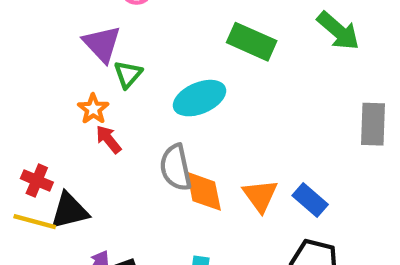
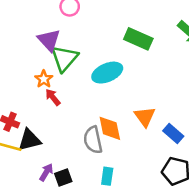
green triangle: (128, 74) -> (64, 58), size x1.6
gray semicircle: (176, 167) -> (93, 140), moved
orange triangle: (260, 196) -> (145, 117), moved

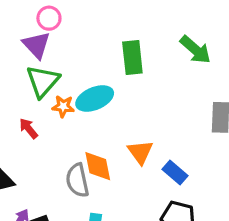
green rectangle: (138, 39) -> (132, 58), turned 60
purple triangle: (49, 40) -> (36, 45), moved
orange star: (44, 79) -> (63, 106), moved, turned -30

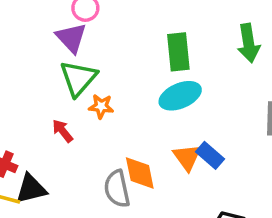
green arrow: (195, 50) -> (249, 43), turned 40
cyan ellipse: (95, 98) -> (180, 96), moved
blue rectangle: (175, 172) -> (210, 155), moved

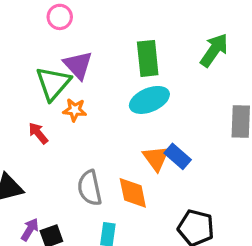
purple triangle: (71, 38) -> (78, 65), moved
green arrow: (249, 43) -> (214, 50), turned -136
orange diamond: (140, 173) -> (133, 193), moved

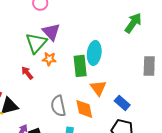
green rectangle: (148, 58) -> (80, 66), moved
cyan ellipse: (149, 100) -> (94, 53), turned -60
blue rectangle: (178, 156) -> (122, 103), moved

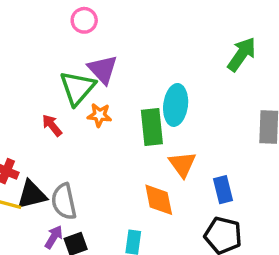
red arrow: (27, 73) -> (52, 125), moved
blue rectangle: (122, 103) -> (223, 190), turned 35
gray semicircle: (58, 106) -> (64, 201), moved

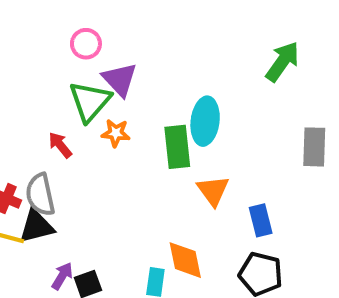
pink circle: (84, 20) -> (86, 44), moved
orange diamond: (159, 200) -> (185, 260), moved
gray semicircle: (64, 201) -> (40, 195), moved

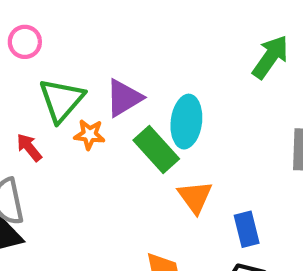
pink circle: (86, 44) -> (25, 42), moved
purple triangle: (120, 79) -> (124, 98), moved, turned 42
green rectangle: (177, 147) -> (156, 150), turned -36

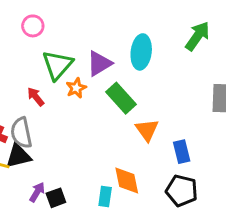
cyan ellipse: (186, 122) -> (141, 52), moved
orange star: (89, 134) -> (76, 88), turned -30

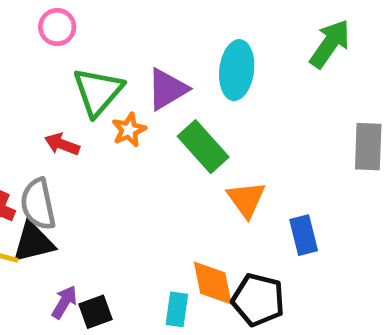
red arrow: (36, 97) -> (62, 144), turned -30
black pentagon: (182, 191) -> (258, 300), moved

